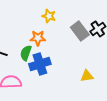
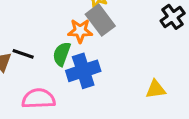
gray rectangle: (80, 31) -> (100, 20), moved

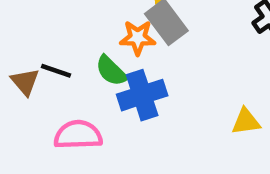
green semicircle: (62, 54) -> (111, 71), turned -65

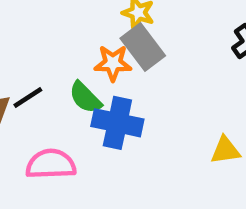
black line: (56, 71) -> (28, 98), turned -52
blue cross: (142, 95) -> (117, 123), turned 30

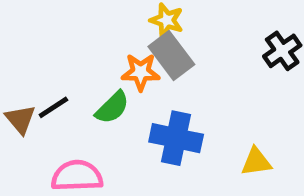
green semicircle: (85, 98) -> (112, 107), turned -90
blue cross: (117, 123) -> (176, 138), moved

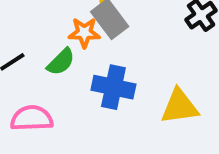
yellow triangle: (256, 162) -> (180, 107), size x1.5

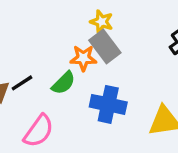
pink semicircle: (32, 118) -> (39, 131), turned 128

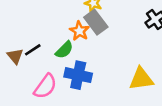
orange star: (83, 58) -> (79, 31), turned 30
blue cross: (108, 104) -> (78, 75), moved

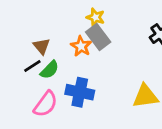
green semicircle: (64, 50) -> (50, 70), moved
brown triangle: (15, 56) -> (42, 46), moved

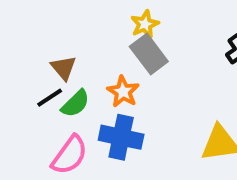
yellow star: (95, 17) -> (145, 24), turned 30
orange star: (81, 46) -> (123, 92), moved

